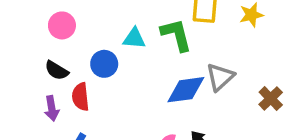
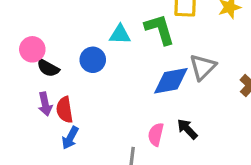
pink circle: (62, 25) -> (32, 49), moved
red semicircle: (81, 97) -> (65, 110), moved

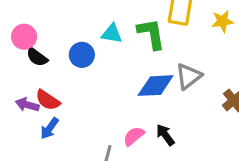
purple arrow: (45, 104) -> (27, 105), moved, turned 110
red semicircle: (65, 110) -> (48, 100), turned -55
pink semicircle: (156, 134) -> (134, 136), turned 30

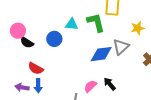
yellow star: (223, 21) -> (138, 28), moved
purple arrow: (27, 105) -> (22, 87), moved
blue arrow: (50, 128) -> (38, 86), turned -32

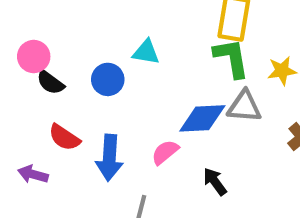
green L-shape: (96, 22) -> (231, 58), moved
gray triangle: (121, 47) -> (244, 107), turned 42
blue arrow: (38, 86) -> (109, 158), moved, size x1.5
pink semicircle: (90, 86) -> (165, 152), moved

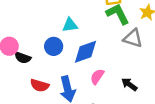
gray triangle: (244, 107) -> (133, 38), turned 30
blue diamond: (202, 118) -> (85, 52), moved

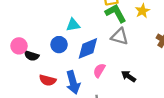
gray triangle: (133, 38) -> (120, 37), moved

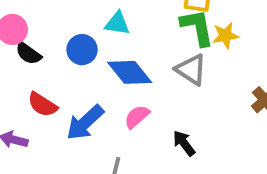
yellow star: (142, 11) -> (225, 35), moved
blue diamond: (88, 48) -> (130, 72), turned 55
blue arrow: (73, 82) -> (85, 123), turned 45

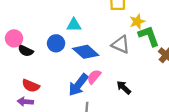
green L-shape: (197, 27) -> (149, 36), moved
red semicircle: (42, 105) -> (31, 86), moved
blue arrow: (85, 123) -> (78, 85), moved

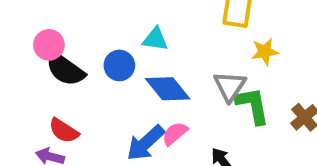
green L-shape: (149, 36) -> (253, 106), moved
gray triangle: (121, 44) -> (230, 86), turned 30
black semicircle: (26, 51) -> (65, 69), size x1.5

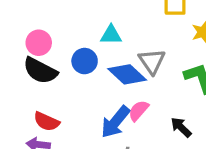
pink circle: (49, 45) -> (39, 43), moved
gray triangle: (230, 86) -> (152, 61), moved

